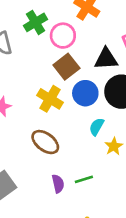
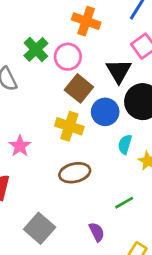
black triangle: (106, 59) -> (119, 71), turned -45
brown ellipse: (45, 142) -> (75, 173), turned -36
purple semicircle: (58, 184) -> (97, 232), moved

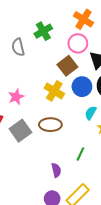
pink circle: (68, 57) -> (78, 43), moved
green line: (124, 203) -> (80, 154), turned -48
gray square: (40, 228) -> (20, 131), moved

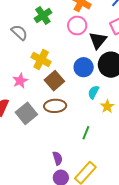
gray semicircle: (18, 47) -> (19, 32), turned 150
brown square: (67, 66) -> (54, 81), moved
yellow cross: (54, 91) -> (41, 59), moved
purple semicircle: (56, 170) -> (58, 158), moved

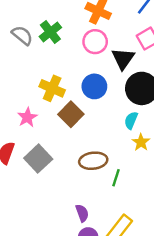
gray semicircle: (19, 32) -> (22, 35), moved
blue circle: (84, 67) -> (94, 86), moved
cyan semicircle: (93, 92) -> (131, 120), moved
brown ellipse: (55, 106) -> (93, 161), moved

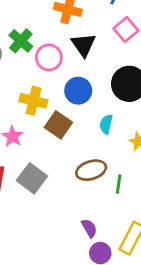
pink circle: (95, 42) -> (49, 57), moved
black triangle: (123, 59) -> (83, 45), moved
cyan semicircle: (131, 120) -> (106, 124), moved

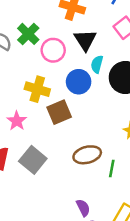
cyan semicircle: (106, 124) -> (97, 64), moved
brown square: (58, 125) -> (59, 112), turned 30

